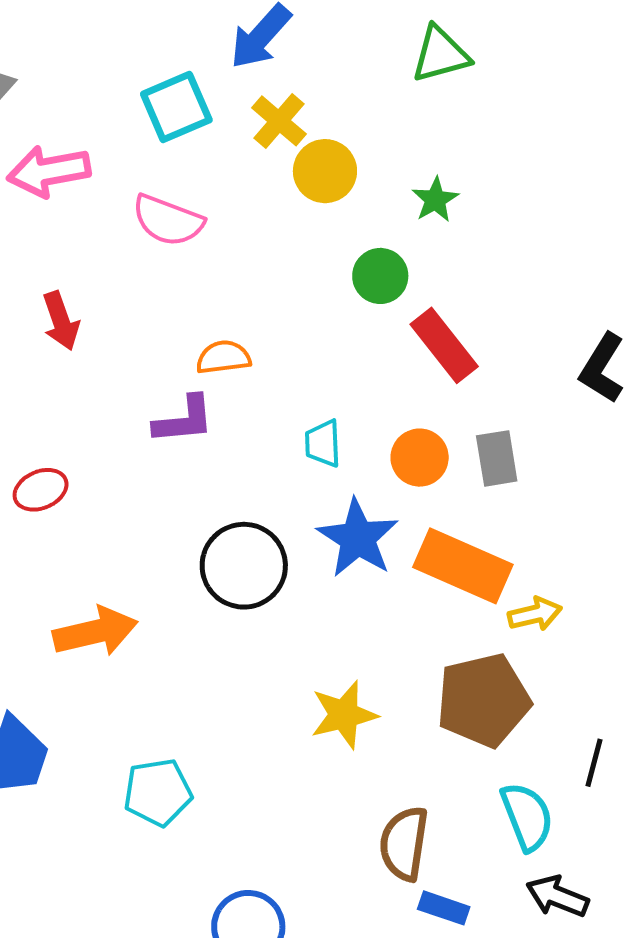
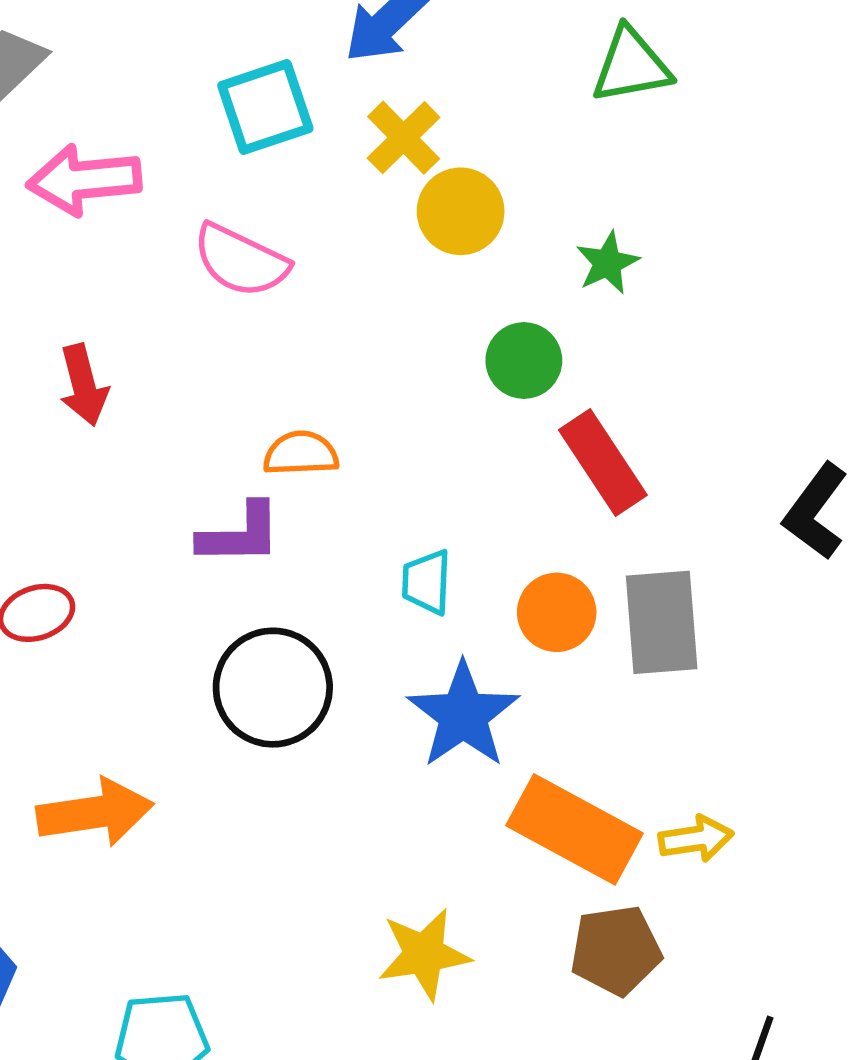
gray rectangle: (497, 458) -> (662, 622), size x1.4
black circle: (244, 566) -> (273, 688), moved
orange rectangle: (463, 566) -> (575, 829), moved
brown pentagon: (483, 700) -> (616, 950), size x0.7

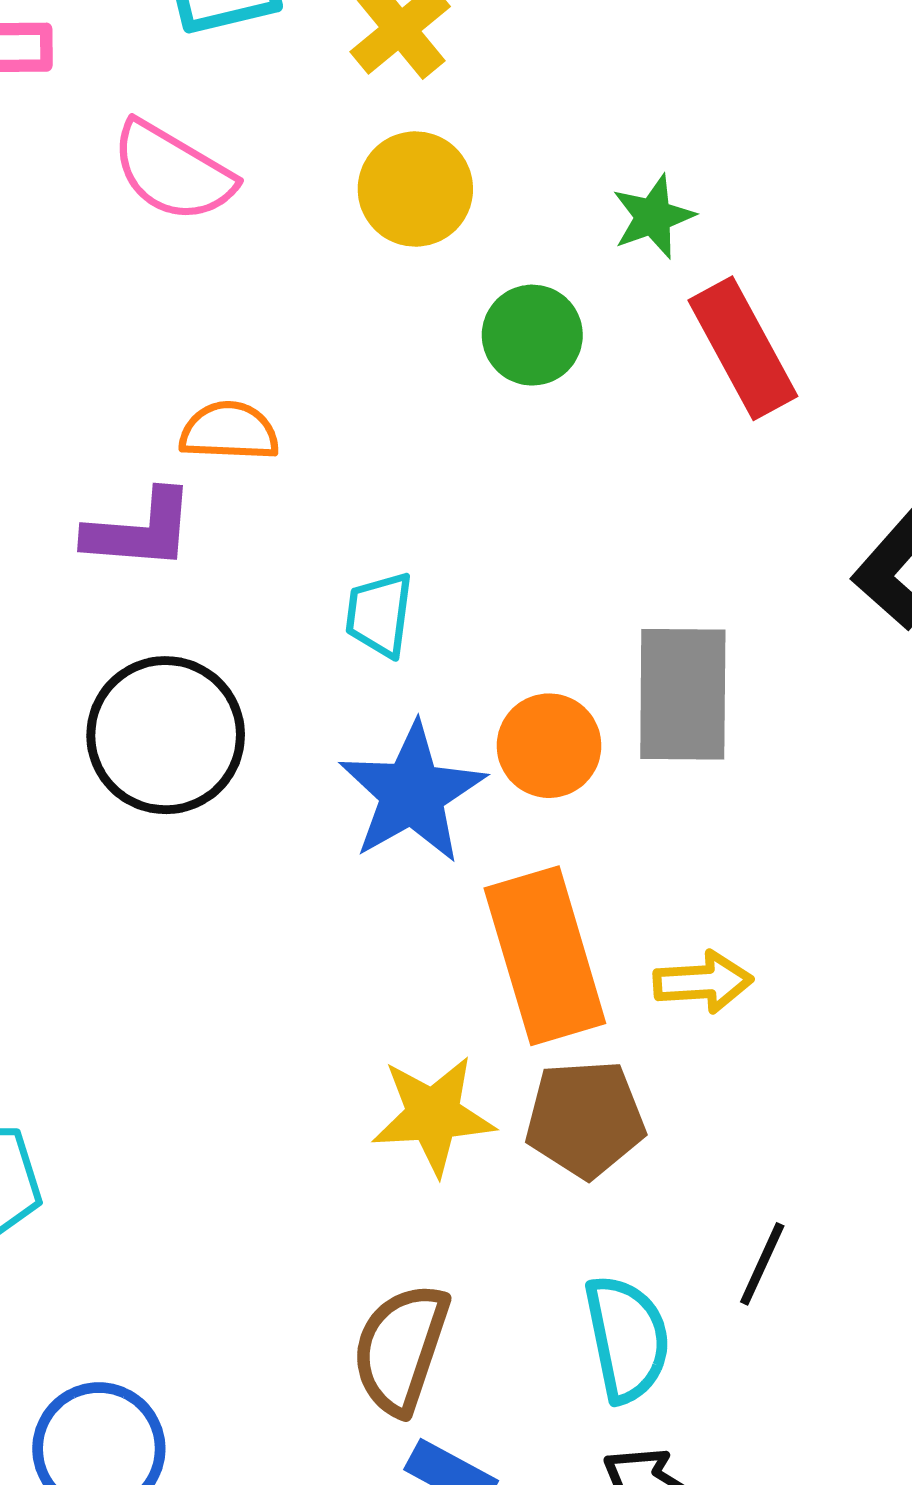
yellow circle: (461, 211) -> (415, 189), moved
red rectangle: (603, 462) -> (743, 348), moved
orange circle: (557, 612) -> (549, 746), moved
orange rectangle: (575, 829) -> (545, 956), turned 40
yellow star: (424, 954) -> (433, 1115), moved

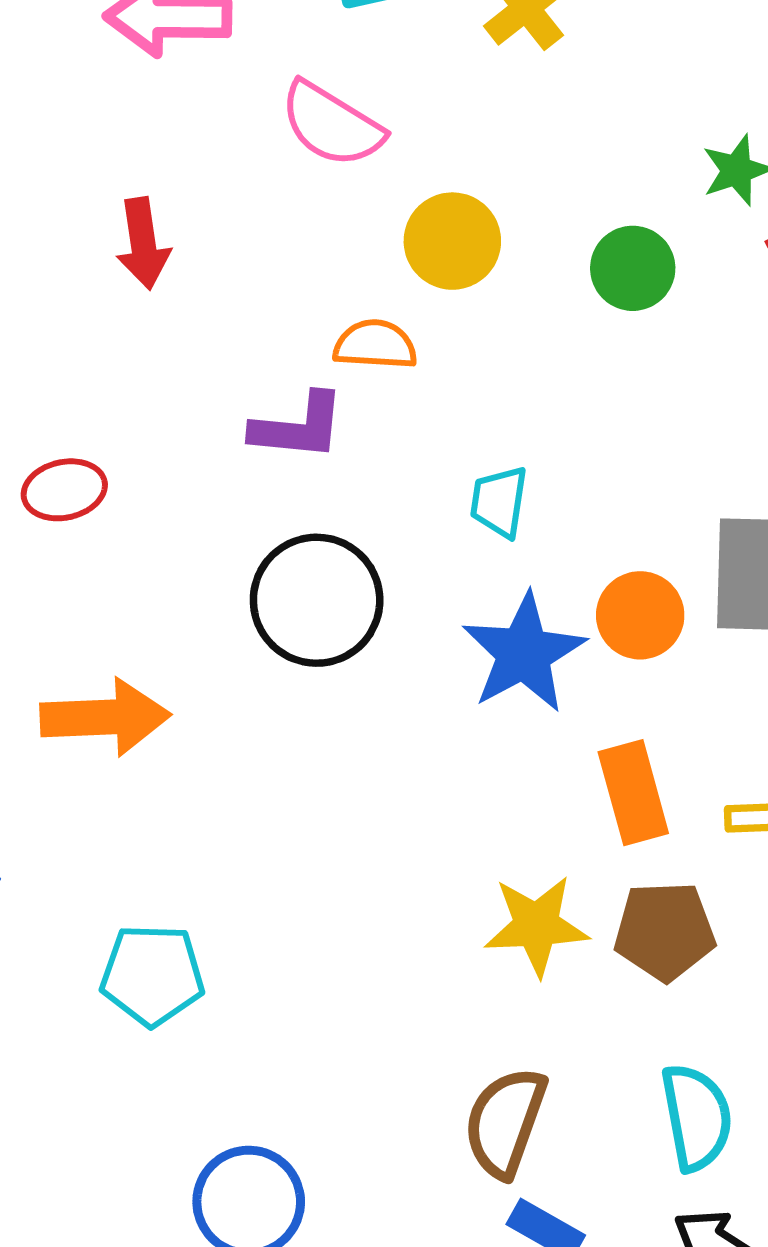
yellow circle: (415, 189) -> (452, 241), moved
orange rectangle: (545, 956) -> (633, 793), size x0.7

